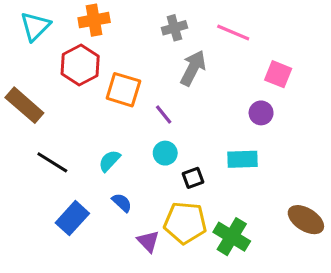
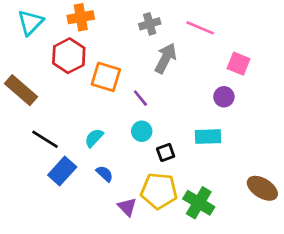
blue rectangle: (72, 218) -> (62, 171), moved

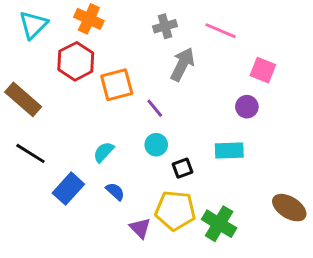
orange cross: (81, 17) -> (89, 19), turned 35
orange square: (106, 77) -> (117, 85), turned -32
black line: (45, 139) -> (30, 153), moved

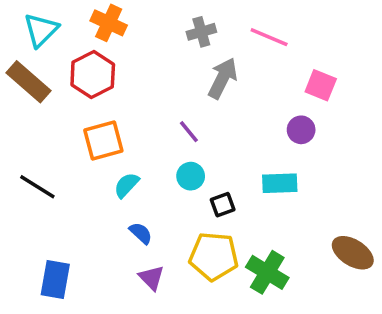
orange square: (117, 85) -> (103, 141), moved
brown rectangle: (23, 99) -> (29, 82), moved
blue rectangle: (68, 189) -> (55, 279), moved, turned -32
purple triangle: (140, 228) -> (151, 278), moved

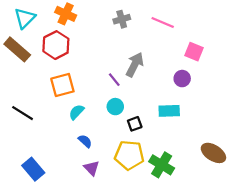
gray arrow: (223, 78) -> (135, 65), moved
blue rectangle: (55, 279) -> (33, 169), turned -50

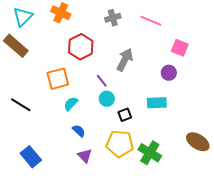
red hexagon: (56, 45) -> (81, 47), moved
purple line: (114, 80) -> (102, 81), moved

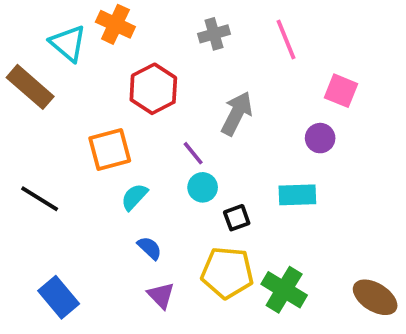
cyan triangle: (23, 17) -> (68, 43), moved, turned -35
pink line: (151, 21) -> (286, 40), turned 45
brown ellipse: (198, 142) -> (375, 297), moved

